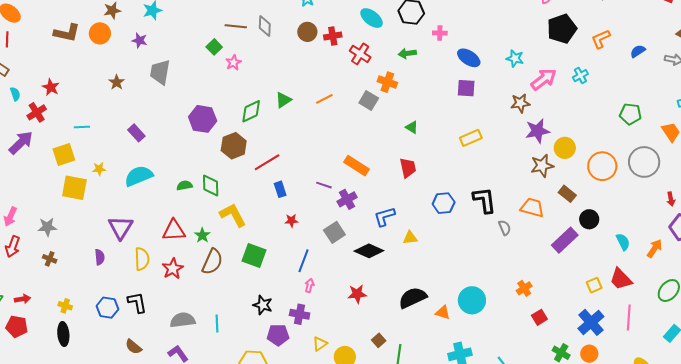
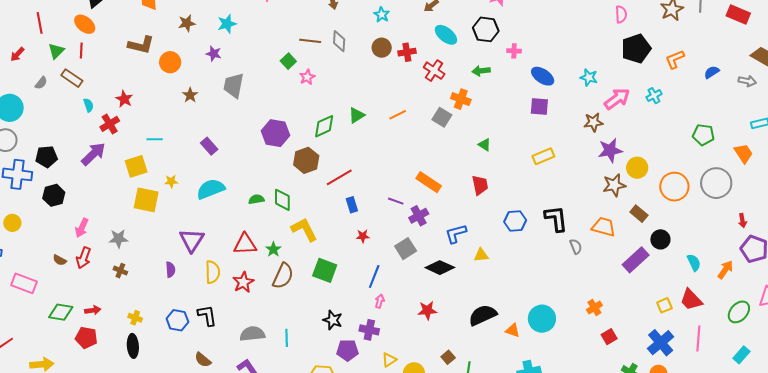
orange circle: (100, 33) -> (170, 62), moved

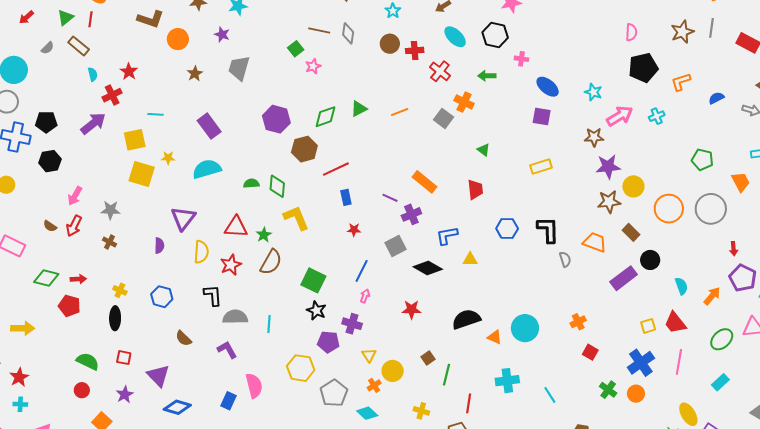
purple rectangle: (209, 146) -> (209, 126), size x1.4
green square: (325, 270) -> (313, 280), moved
black L-shape: (207, 315) -> (213, 295), moved
red square: (609, 337) -> (590, 352), turned -35
yellow triangle: (389, 360) -> (369, 355), turned -35

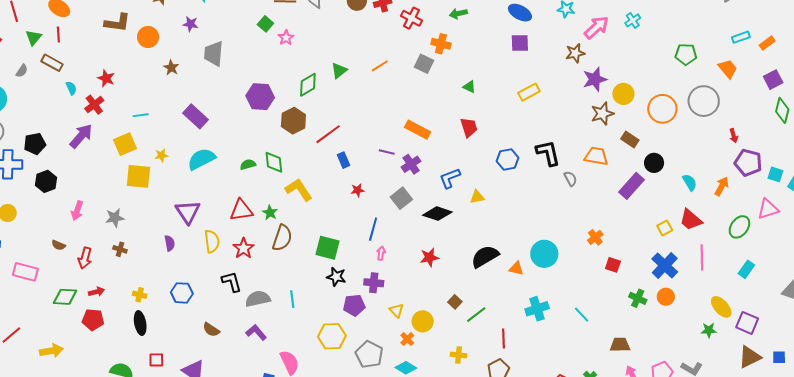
red arrow: (74, 226) -> (85, 258), moved
green line: (446, 375) -> (476, 315), turned 50

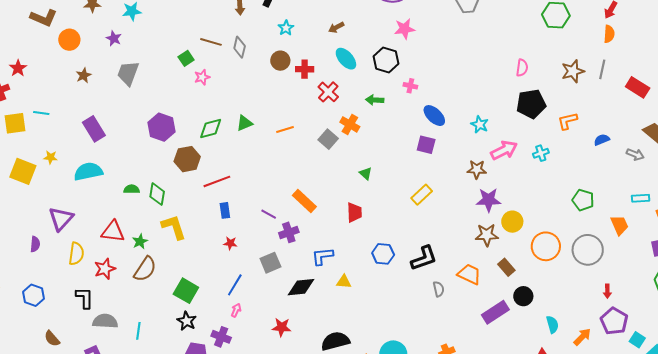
yellow rectangle: (529, 92) -> (422, 195), turned -30
yellow square: (125, 144) -> (15, 123), moved
black L-shape: (548, 153) -> (424, 258), turned 68
black diamond: (437, 214) -> (301, 287), turned -40

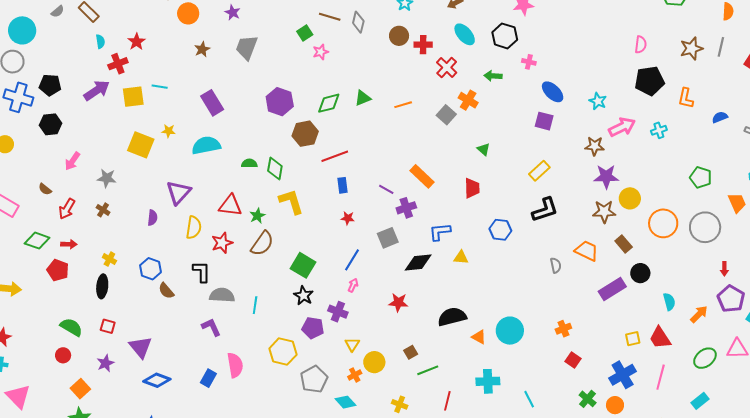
orange L-shape: (568, 121) -> (686, 98), turned -65
black L-shape: (424, 258) -> (545, 210), moved
brown semicircle: (52, 339) -> (166, 291), moved

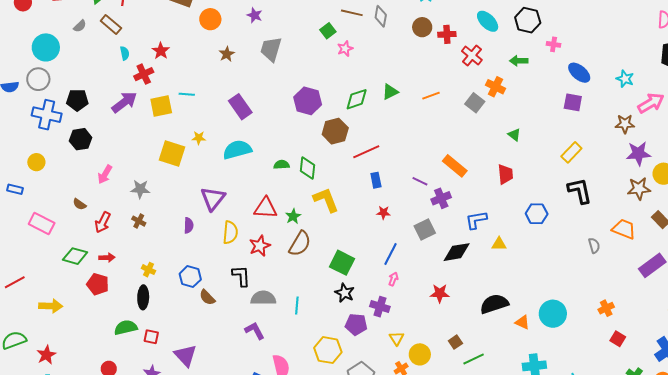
black L-shape: (545, 210) -> (580, 191), turned -80
green semicircle: (71, 327) -> (126, 328), moved, turned -40

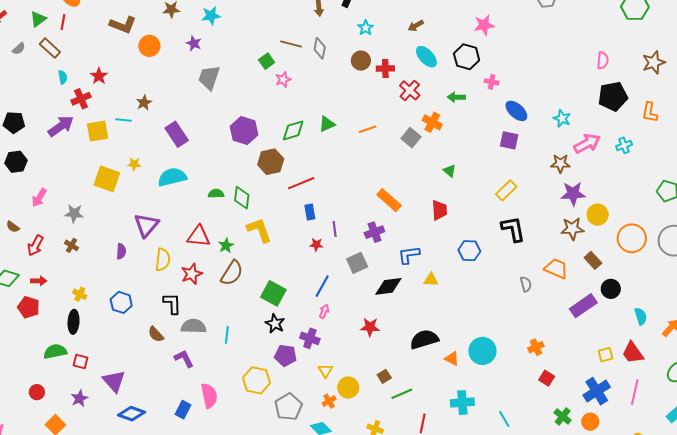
brown star: (227, 54) -> (144, 103), moved
purple line: (420, 181) -> (335, 229), moved, turned 56
brown semicircle: (207, 297) -> (156, 334), moved

